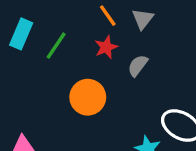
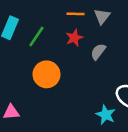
orange line: (108, 16) -> (75, 14), turned -54
orange circle: (88, 97) -> (47, 74), moved

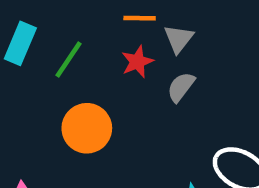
gray triangle: (102, 16) -> (179, 39), moved

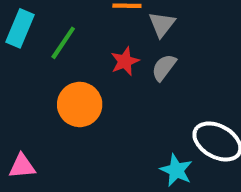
red star: (137, 62) -> (125, 61), moved

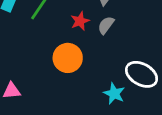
orange circle: (80, 104) -> (68, 58), moved

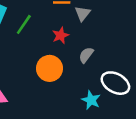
gray semicircle: (106, 25) -> (86, 55), moved

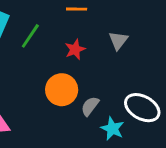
gray triangle: (82, 13) -> (118, 40), moved
gray semicircle: (86, 55) -> (90, 106), moved

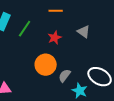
gray triangle: (118, 40) -> (84, 32), turned -32

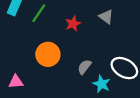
orange circle: (46, 65) -> (48, 54), moved

